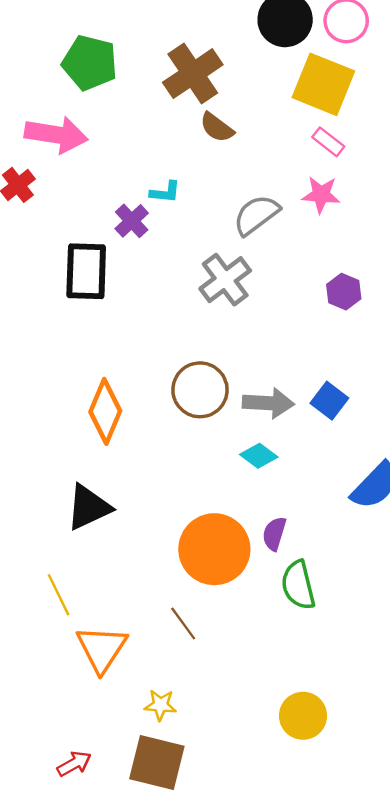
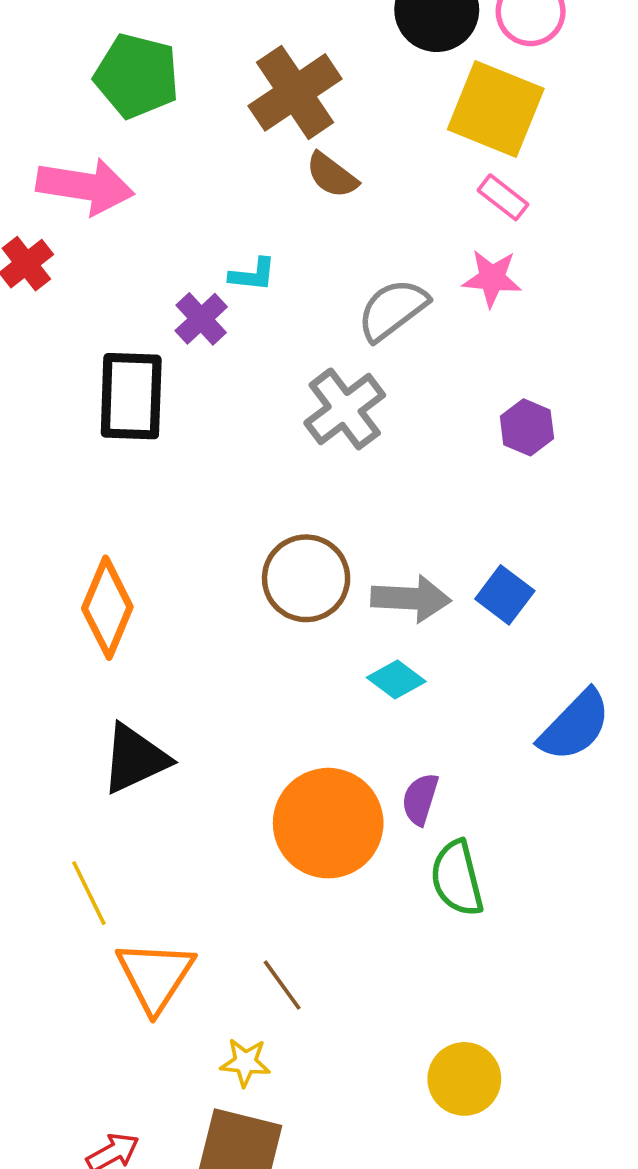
orange diamond: (105, 411) -> (107, 608), moved
brown line: (183, 623) -> (282, 985), moved

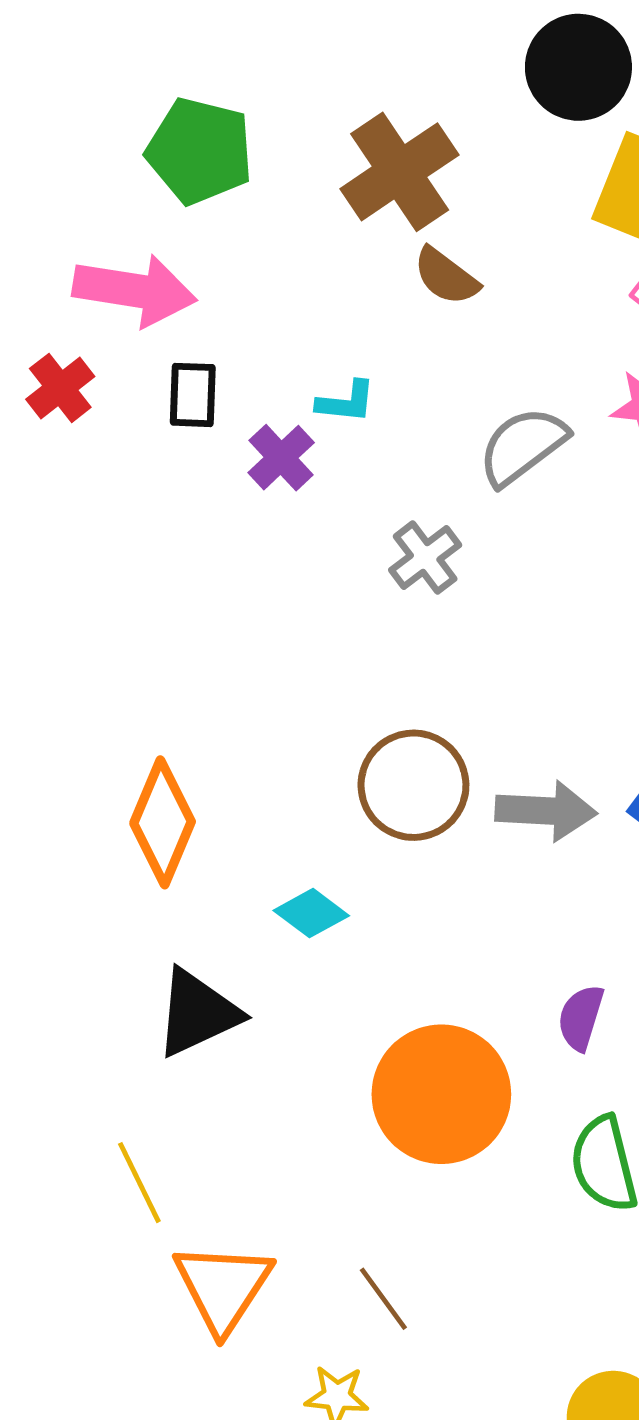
black rectangle: (131, 396) -> (193, 395), moved, size x0.6
gray cross: (345, 409) -> (425, 558), moved, size x0.7
cyan diamond: (396, 680) -> (311, 913), moved
purple semicircle: (420, 799) -> (581, 1018), moved

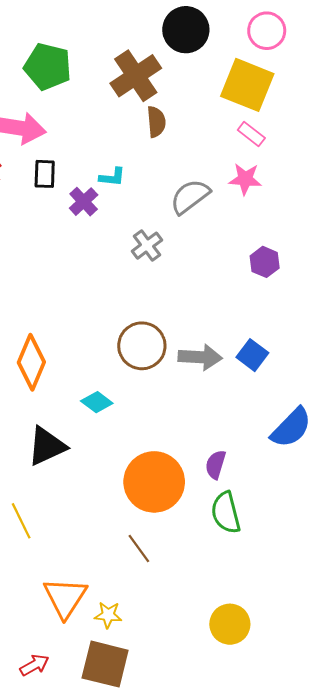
black circle: (578, 67) -> (186, 30), moved
brown semicircle: (446, 276) -> (156, 122), turned -132
purple semicircle: (581, 1018) -> (216, 465), moved
orange triangle: (223, 1287) -> (65, 598), moved
brown line: (383, 1299) -> (139, 548), moved

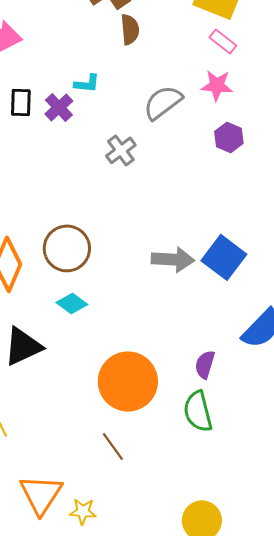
black rectangle: (45, 174) -> (21, 102), moved
purple hexagon: (265, 262) -> (229, 137), moved
brown circle: (142, 346) -> (67, 248), moved
blue square: (252, 355) -> (224, 257), size x1.4
purple semicircle: (216, 465) -> (205, 364), moved

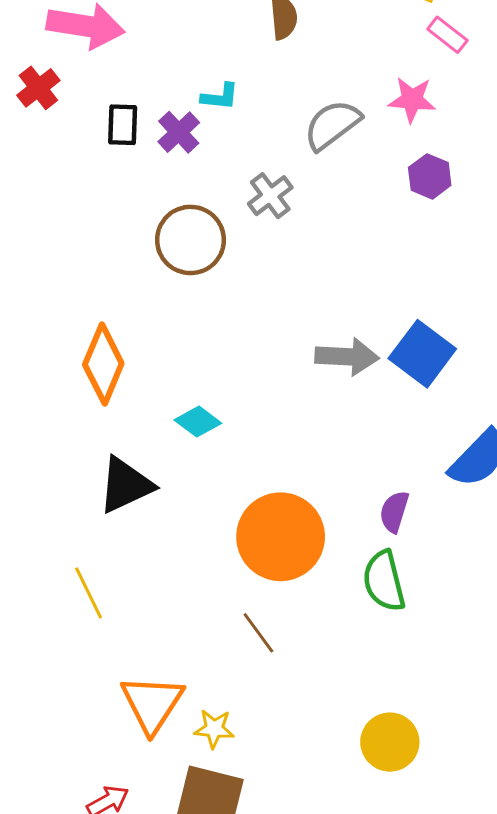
pink rectangle: (223, 41) -> (447, 35), moved
brown circle: (67, 248) -> (190, 240), moved

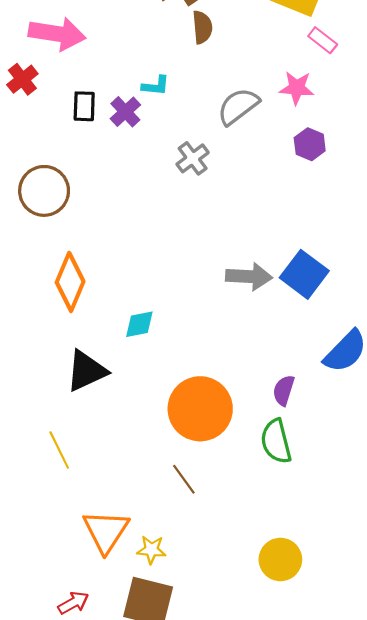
brown circle: (190, 240) -> (44, 191), moved
cyan diamond: (198, 422) -> (139, 324), turned -48

